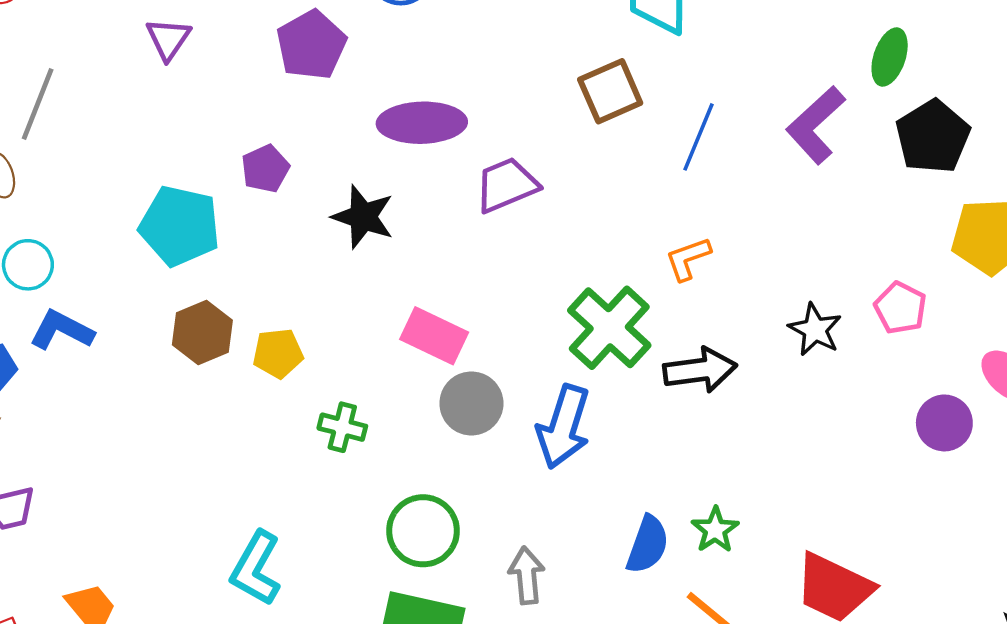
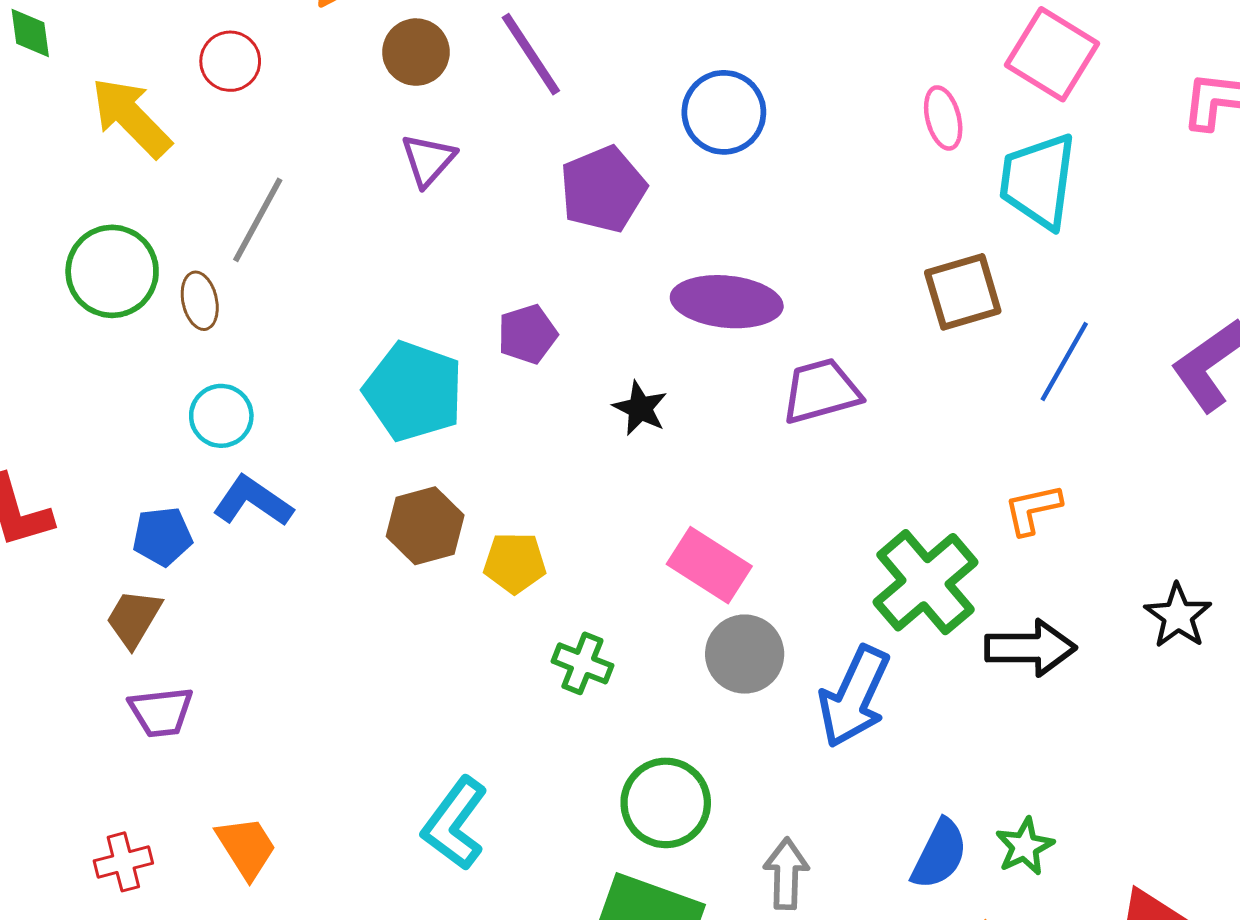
black star: (363, 217) -> (640, 408), size x0.7

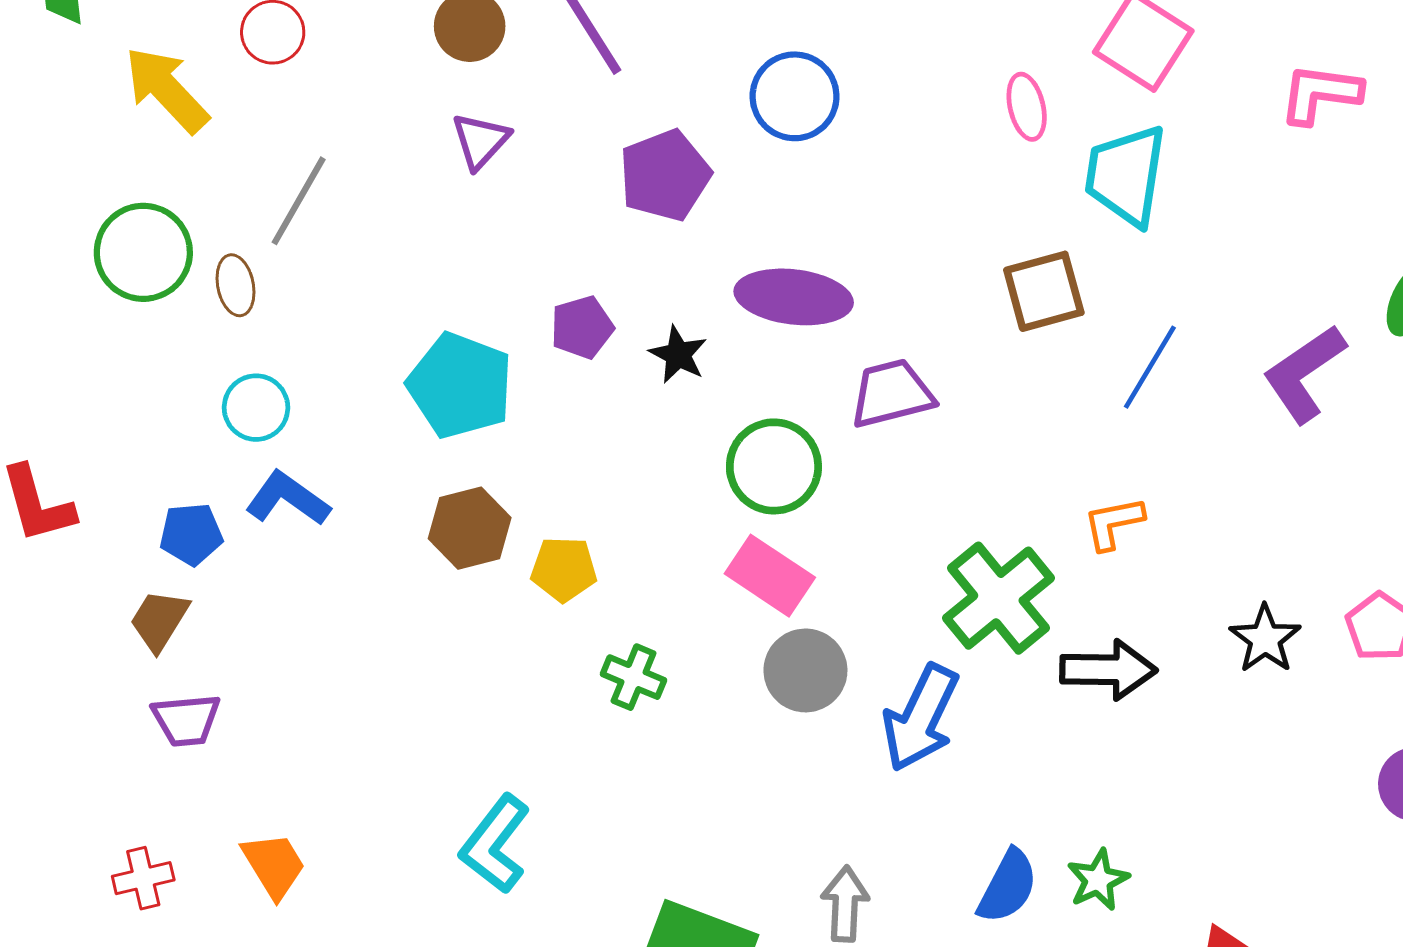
black star: (640, 408) -> (678, 355), moved
green circle: (666, 803) -> (774, 466), moved

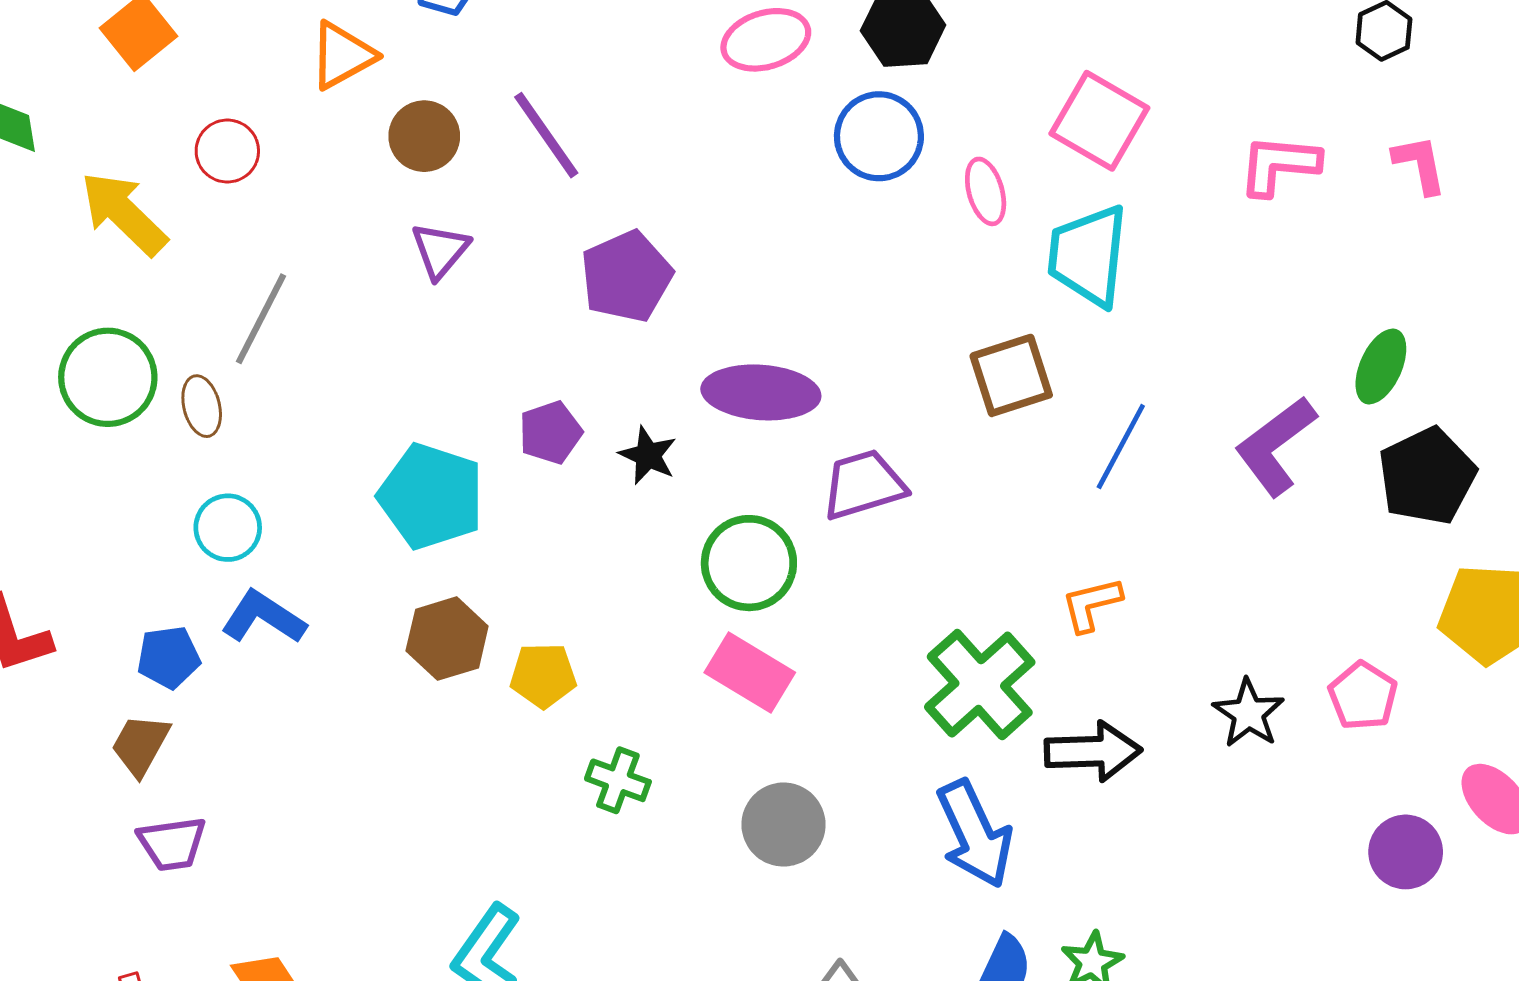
blue circle: (795, 96) -> (879, 136), moved
gray circle: (805, 670) -> (784, 825), moved
blue arrow: (921, 718) -> (975, 834), moved, turned -48

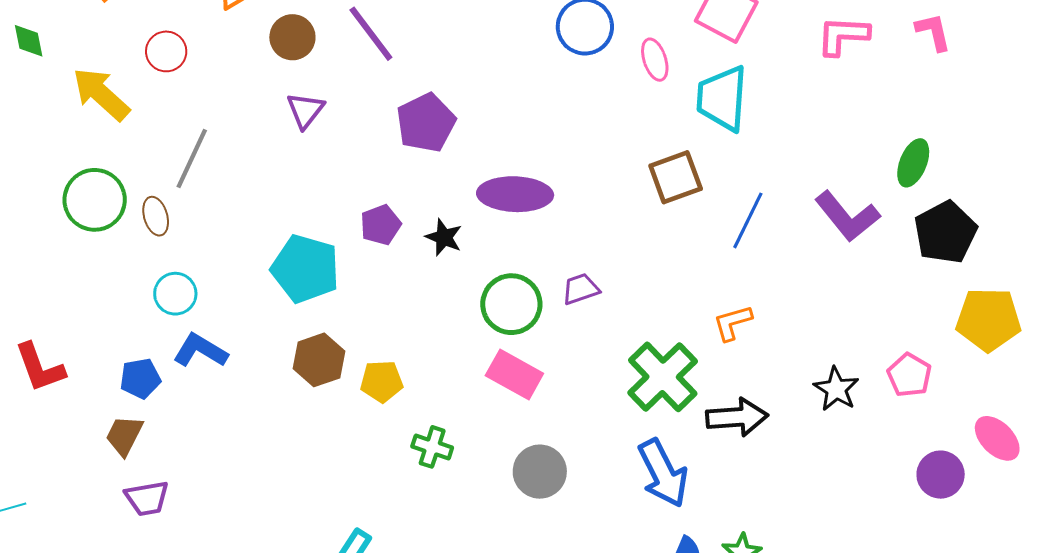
purple L-shape: (1276, 446) -> (847, 216), turned -90
purple trapezoid: (864, 485) -> (581, 289), moved, size x0.7

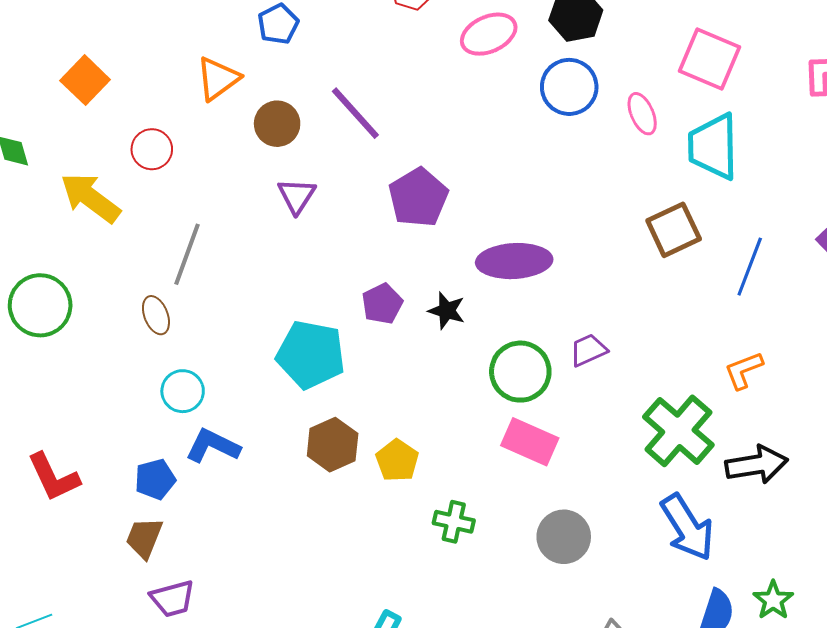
green circle: (95, 200) -> (40, 305), moved
yellow pentagon: (382, 381) -> (397, 460), turned -30

